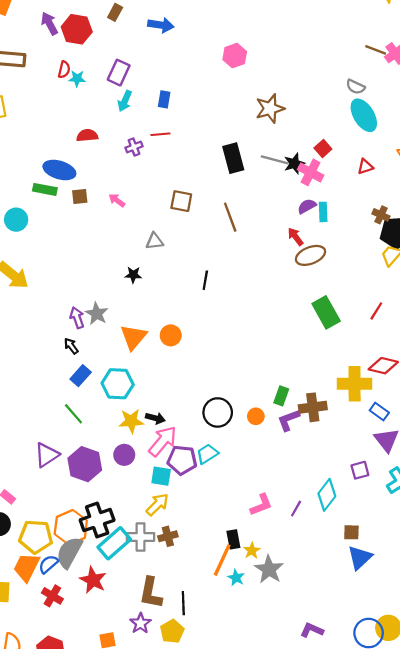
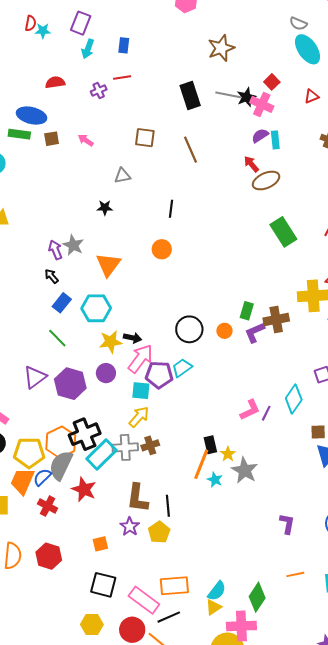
orange circle: (171, 335) -> (162, 249), moved
pink L-shape: (261, 505) -> (250, 410), moved
purple L-shape: (312, 630) -> (287, 524), turned 80

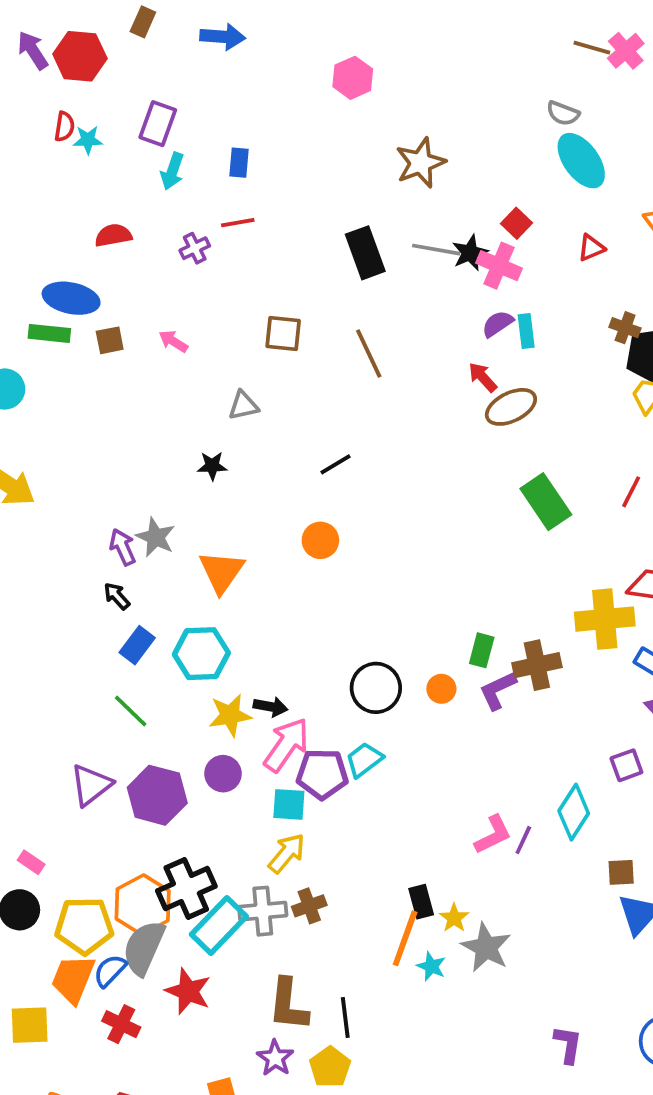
black line: (171, 209) -> (336, 464), turned 54

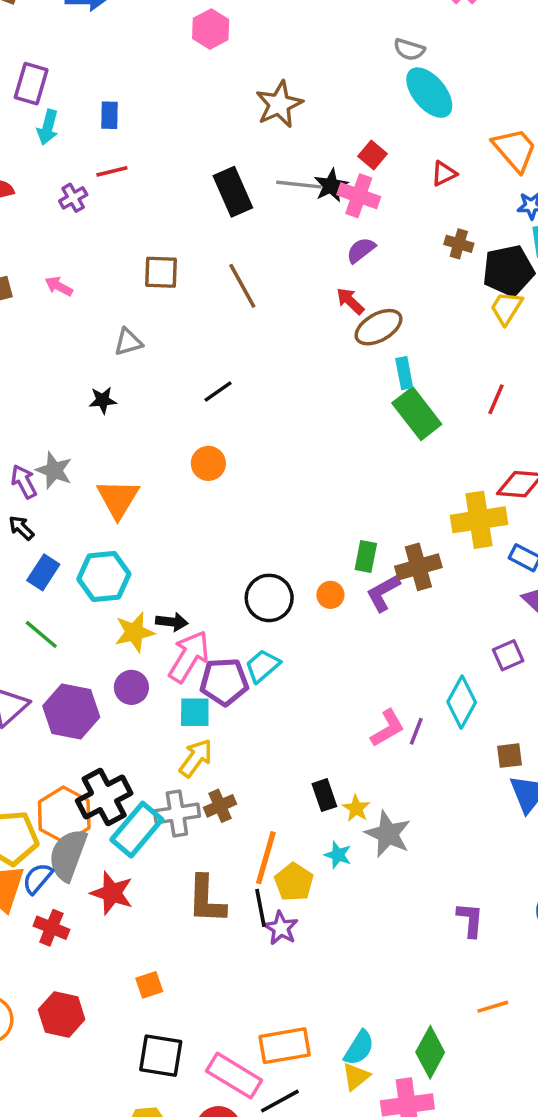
brown cross: (625, 328) -> (459, 244), moved
cyan rectangle: (526, 331) -> (404, 373), moved
orange line: (405, 938) -> (266, 858), moved
purple star: (275, 1058) -> (281, 928), moved
yellow pentagon: (330, 1067) -> (294, 882), moved

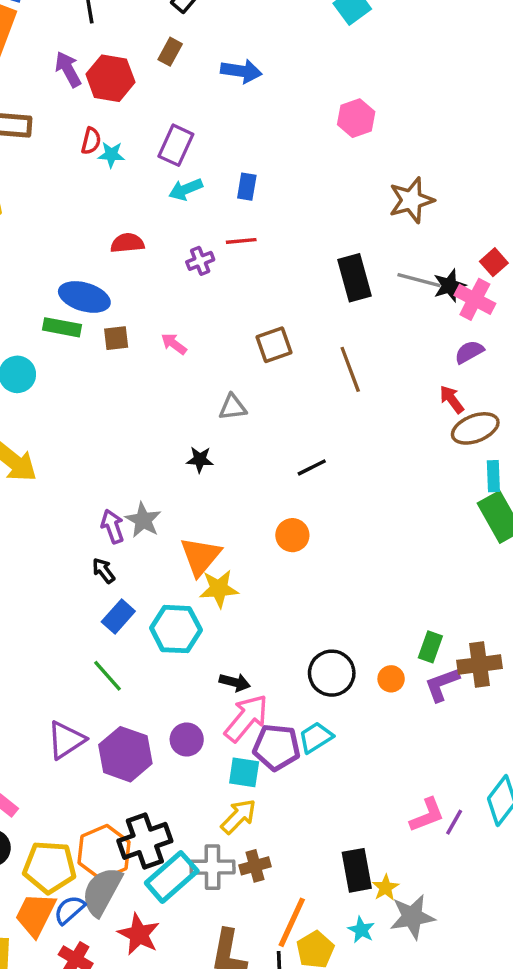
cyan arrow: (48, 127) -> (186, 189), turned 44
brown square: (161, 272) -> (274, 345), turned -30
yellow star: (134, 632) -> (219, 589), moved
black rectangle: (324, 795) -> (357, 870), size x1.4
gray star: (388, 834) -> (412, 917), turned 30

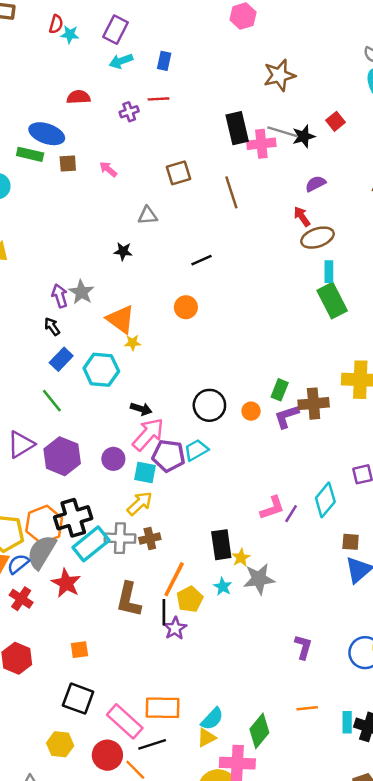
pink cross: (475, 299) -> (261, 144), moved, turned -36
orange triangle: (200, 556) -> (121, 319), turned -36
yellow star: (219, 589) -> (133, 343), size x0.6
purple circle: (187, 740) -> (113, 459), moved

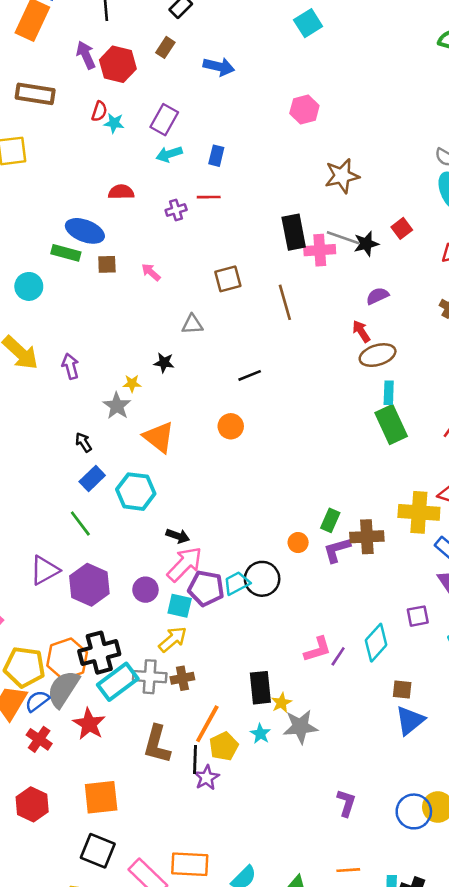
purple arrow: (60, 296) -> (70, 366), moved
yellow star: (133, 343) -> (132, 383), moved
black circle: (209, 405) -> (262, 579), moved
orange square: (79, 650) -> (101, 797), size x1.8

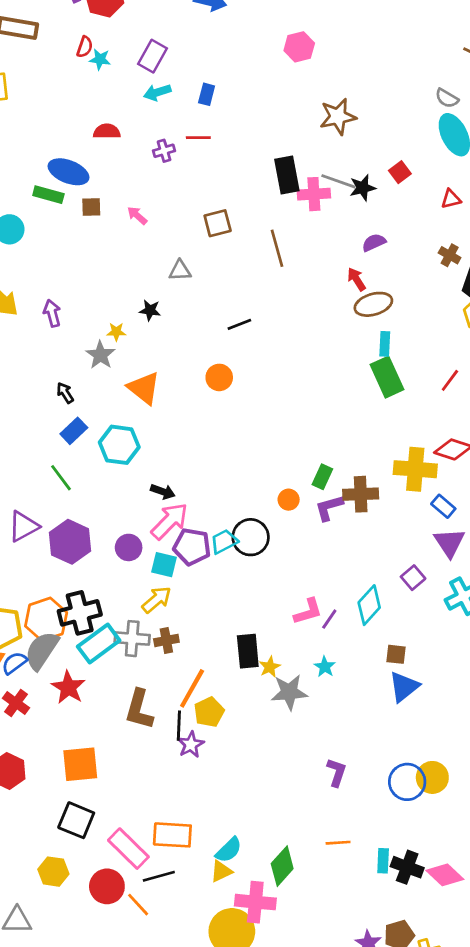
purple square: (418, 616) -> (413, 578), turned -30
cyan star: (260, 734) -> (325, 667), moved

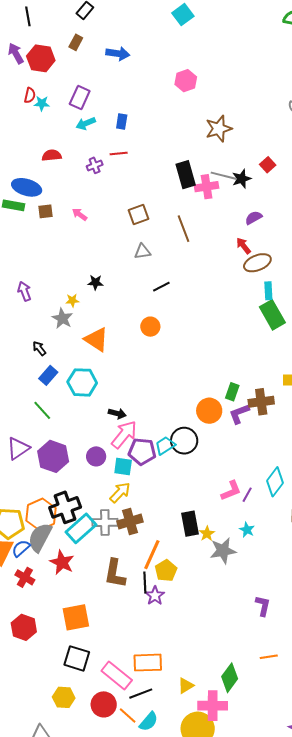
gray triangle: (180, 271) -> (142, 252), moved
orange circle: (289, 500) -> (209, 411), size x1.6
brown cross: (166, 640) -> (130, 522), size x1.4
cyan semicircle: (229, 850) -> (149, 722), moved

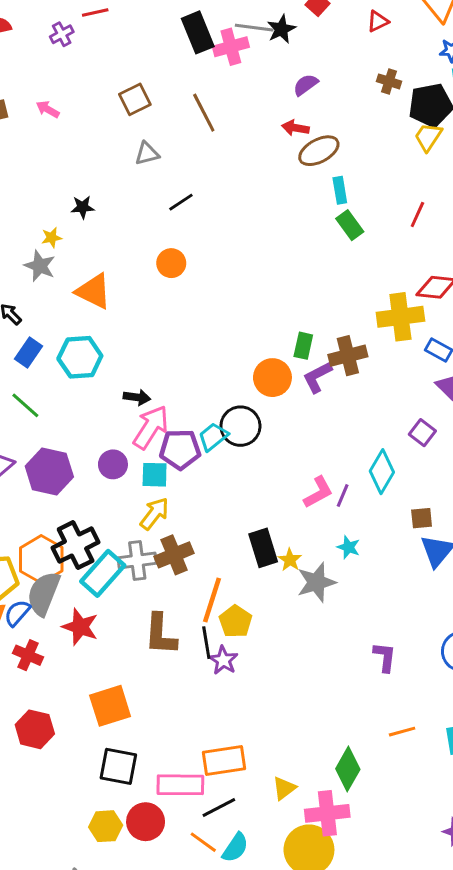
red arrow: (243, 246) -> (295, 128), turned -36
green rectangle: (272, 315) -> (350, 225), size x0.7
pink rectangle: (117, 675) -> (180, 785), turned -32
red circle: (104, 704) -> (146, 822), moved

